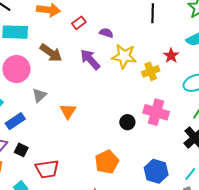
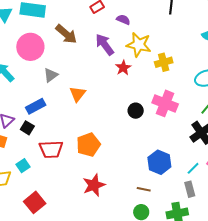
red star: (171, 56) -> (123, 68), moved
blue rectangle: (15, 121) -> (36, 106), moved
orange pentagon: (107, 162) -> (88, 145), moved

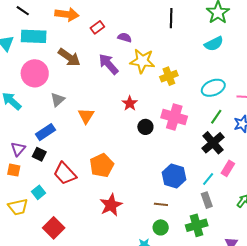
red star: (123, 68) -> (130, 103), moved
red trapezoid: (51, 149) -> (65, 173), turned 55

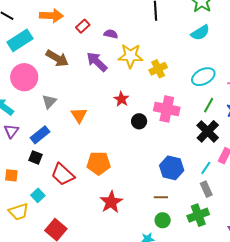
cyan rectangle: (34, 36) -> (20, 40), turned -30
purple triangle: (18, 149) -> (11, 131), moved
orange pentagon: (102, 165) -> (99, 163), turned 30

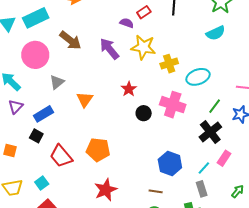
red rectangle: (83, 26) -> (144, 12), moved
cyan ellipse: (203, 77) -> (198, 77), moved
cyan square: (38, 195) -> (42, 183), moved

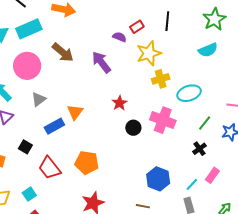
yellow star: (143, 47) -> (149, 53), moved, turned -30
gray triangle: (57, 82) -> (39, 99), moved
blue rectangle: (44, 114) -> (54, 126), moved
black cross: (210, 132) -> (200, 149), size x0.6

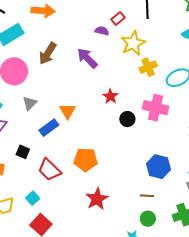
brown arrow: (63, 52) -> (48, 53), turned 90

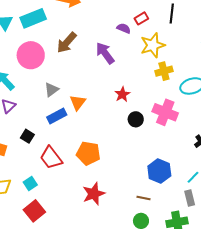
gray triangle: (30, 103) -> (51, 90), moved

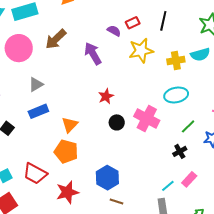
yellow cross: (164, 71) -> (176, 60), moved
orange triangle: (78, 102) -> (70, 125), moved
red trapezoid: (51, 158) -> (35, 174), moved, turned -30
blue hexagon: (159, 171) -> (107, 178), moved

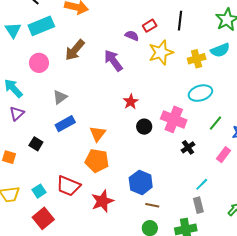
pink circle: (19, 48) -> (39, 63), size x0.7
black cross: (180, 151) -> (188, 147), moved
pink rectangle: (189, 179) -> (224, 155), moved

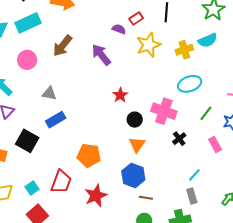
gray triangle: (60, 97) -> (49, 93), turned 49
orange triangle: (98, 134) -> (137, 145), moved
black square: (36, 144) -> (27, 141), size x1.6
pink rectangle: (224, 155) -> (215, 144), turned -63
red trapezoid: (68, 186) -> (61, 182), turned -90

